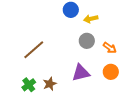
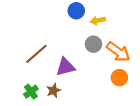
orange arrow: (110, 48) -> (118, 52), size x1.6
purple triangle: (81, 73) -> (65, 67), moved

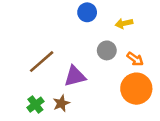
yellow arrow: (98, 20) -> (124, 23), moved
orange arrow: (118, 52) -> (135, 59), size x0.6
orange circle: (119, 78) -> (136, 89), size x1.6

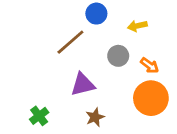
brown line: (42, 62) -> (70, 42), moved
brown star: (61, 103) -> (95, 117), moved

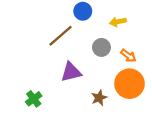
brown star: (95, 117) -> (99, 98), moved

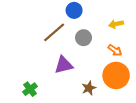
yellow arrow: (118, 22) -> (116, 24), moved
gray circle: (101, 47) -> (84, 38), moved

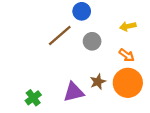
purple triangle: (64, 65) -> (74, 92), moved
brown star: (89, 88) -> (98, 82), moved

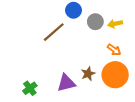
gray circle: (92, 41) -> (95, 22), moved

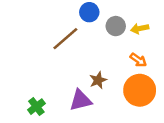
brown star: (88, 74) -> (98, 80), moved

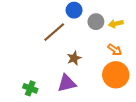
brown star: (98, 80) -> (74, 58), moved
green cross: (36, 107) -> (30, 88), turned -32

